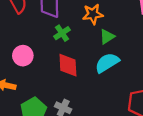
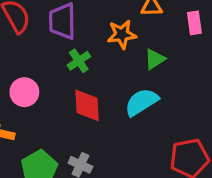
green triangle: (107, 37) -> (155, 59), moved

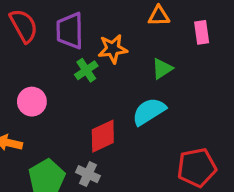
orange star: (122, 34) -> (113, 49), moved
red diamond: (87, 105) -> (103, 136), moved, turned 68

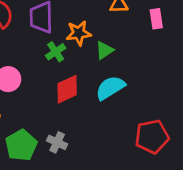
green triangle: (162, 69) -> (104, 50), moved
red diamond: (103, 136) -> (67, 89), moved

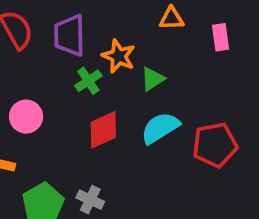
orange star: (79, 33) -> (119, 56), turned 30
red pentagon: (152, 137) -> (215, 145), moved

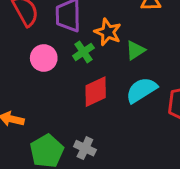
pink circle: (26, 117) -> (44, 58), moved

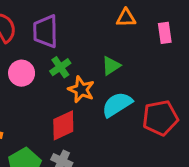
orange star: (108, 32) -> (81, 90), moved
red diamond: (96, 92) -> (63, 125), moved

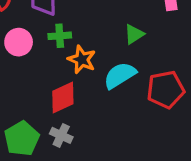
green triangle: (111, 66) -> (134, 34), moved
green cross: (60, 67) -> (60, 36), turned 30

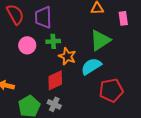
green triangle: (134, 34) -> (100, 40), size x1.6
red pentagon: (166, 90) -> (111, 90), moved

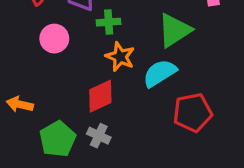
green cross: (53, 41) -> (109, 22), moved

